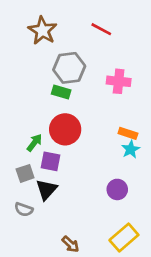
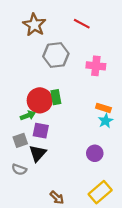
green rectangle: (61, 92) -> (56, 97), moved, turned 64
red circle: (65, 129) -> (40, 100), moved
green arrow: (34, 143) -> (28, 115), turned 32

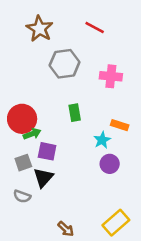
green rectangle: (56, 97) -> (75, 113), moved
red circle: (40, 100) -> (22, 119), moved
cyan star: (106, 121) -> (102, 140), moved
purple circle: (95, 153) -> (110, 164), moved

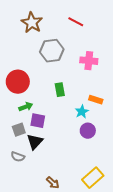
red circle: (22, 119) -> (18, 82), moved

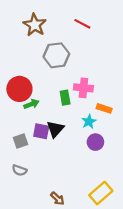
pink cross: (89, 61) -> (83, 88), moved
green arrow: (26, 107) -> (31, 104), moved
black triangle: (35, 142) -> (55, 129), moved

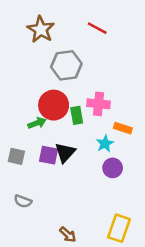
red circle: (19, 89) -> (54, 105), moved
gray square: (21, 141) -> (16, 156), moved, turned 32
yellow rectangle: (101, 193) -> (119, 228), turned -30

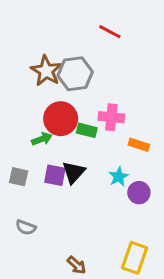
brown star: (41, 29) -> (46, 71), moved
green rectangle: (77, 115) -> (87, 130), turned -66
cyan star: (105, 144) -> (119, 177), moved
purple circle: (113, 168) -> (139, 193), moved

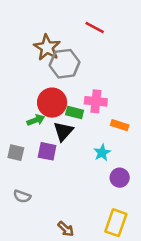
brown star: (46, 71) -> (47, 47), moved
black triangle: (74, 172) -> (63, 131), moved
purple circle: (139, 193) -> (120, 178), moved

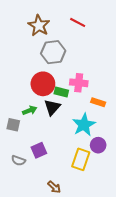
brown star: (47, 47) -> (39, 26), moved
green arrow: (36, 120) -> (30, 110), moved
purple square: (47, 151) -> (39, 150), moved, turned -35
cyan star: (102, 153) -> (84, 125), size x1.6
yellow rectangle: (116, 223) -> (81, 159), moved

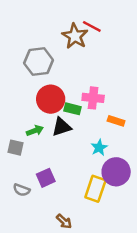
brown star: (39, 26) -> (75, 36), moved
gray hexagon: (53, 52) -> (39, 62), moved
black triangle: (52, 107) -> (62, 127), turned 30
cyan star: (84, 125) -> (99, 148), size x0.6
purple circle: (98, 145) -> (116, 172), size x1.5

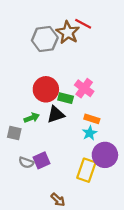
gray hexagon: (39, 62) -> (45, 39), moved
pink cross: (93, 98) -> (84, 88), turned 30
orange rectangle: (116, 121) -> (92, 119), moved
gray semicircle: (22, 190) -> (26, 163), moved

